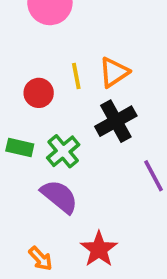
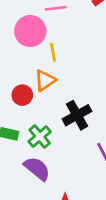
orange triangle: (114, 72) -> (45, 80), moved
yellow line: (76, 76) -> (53, 52), moved

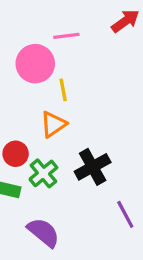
red circle: (22, 95) -> (16, 154), moved
green cross: (40, 137) -> (43, 173), moved

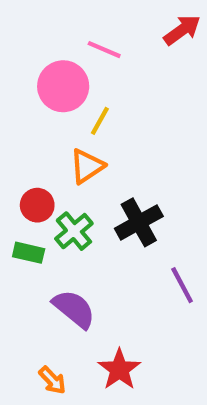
pink line: (66, 36) -> (104, 50), turned 30
yellow line: (63, 90) -> (100, 121), turned 40

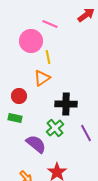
yellow line: (100, 121) -> (48, 57), turned -40
black cross: (139, 222) -> (66, 104), turned 30
green cross: (74, 231) -> (55, 128), moved

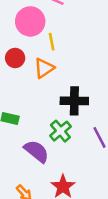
red circle: (19, 96) -> (15, 58), moved

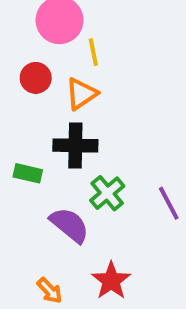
black cross: (74, 101) -> (75, 145), moved

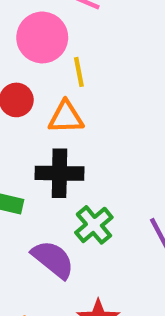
orange triangle: (81, 94) -> (66, 117), turned 32

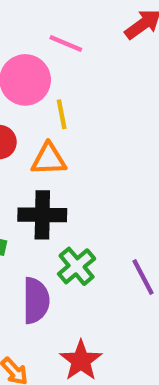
purple semicircle: (53, 259) -> (36, 301), turned 51

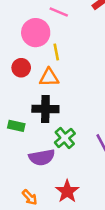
purple semicircle: (36, 301) -> (42, 157), turned 80

